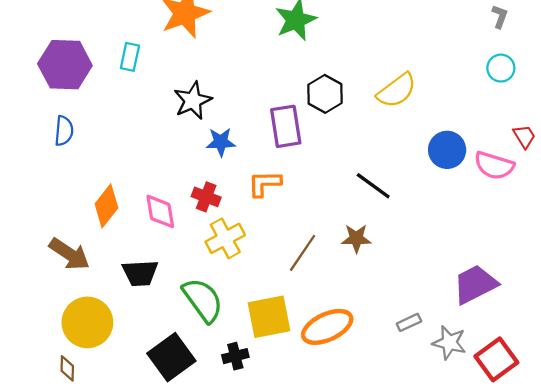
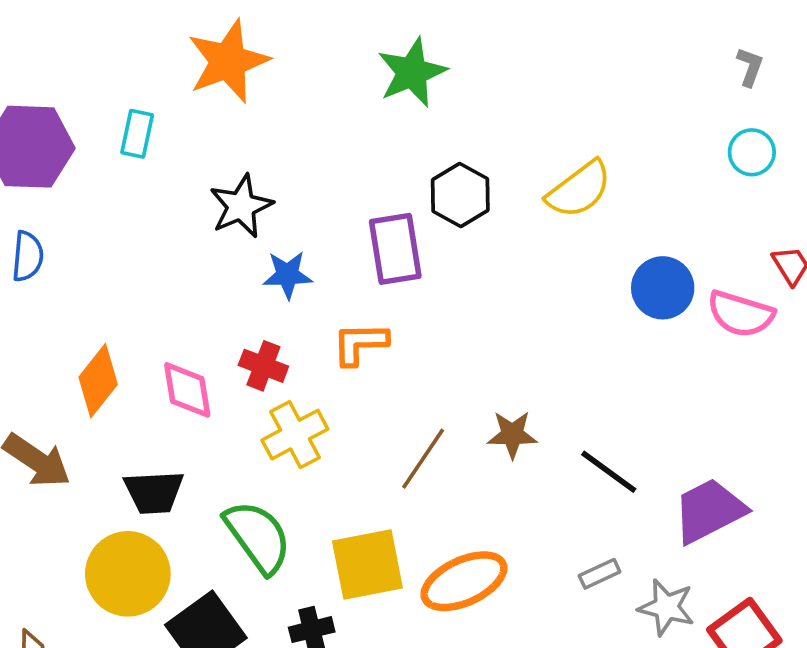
black line: (373, 186) -> (609, 472), moved
yellow circle: (87, 322) -> (128, 574), moved

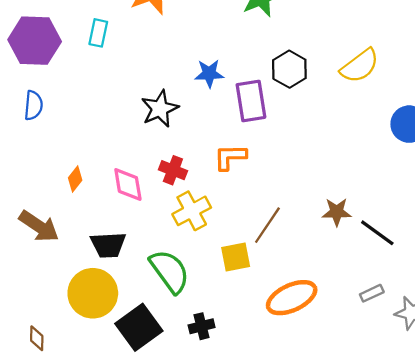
black star: (241, 206) -> (160, 109), moved
blue star: (288, 275) -> (209, 74), moved
orange diamond: (98, 381) -> (75, 179), size x0.6
brown star: (512, 435) -> (337, 212), moved
yellow square: (367, 565) -> (236, 257), moved, size x0.7

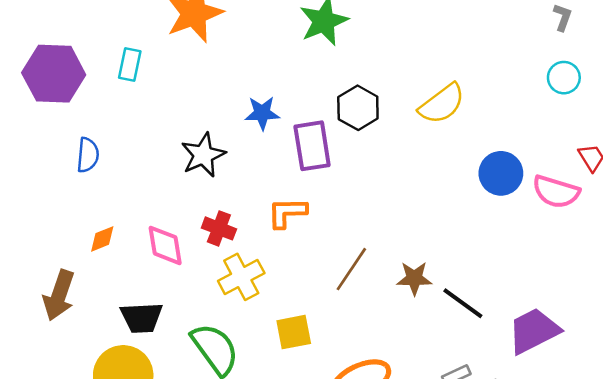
blue semicircle: (33, 105) -> (88, 155), moved
orange diamond: (75, 179) -> (102, 239), turned 30
brown line: (267, 225) -> (351, 269), moved
brown arrow: (39, 226) -> (59, 295), turned 75

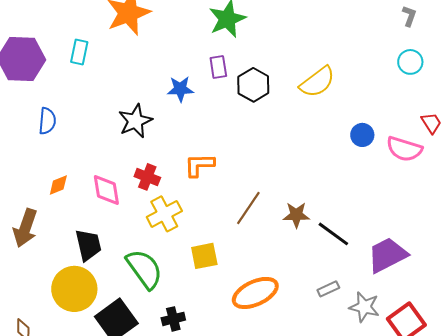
purple rectangle: (312, 146) -> (218, 67), moved, size x0.6
blue circle: (501, 173) -> (362, 135), size x0.7
black trapezoid: (142, 318) -> (88, 245), turned -100

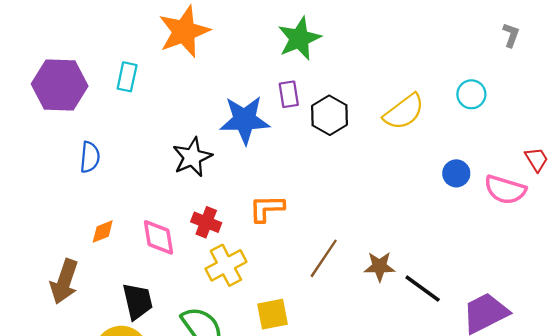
cyan circle: (410, 62) -> (471, 94), moved
blue star: (180, 89) -> (245, 120), size x1.6

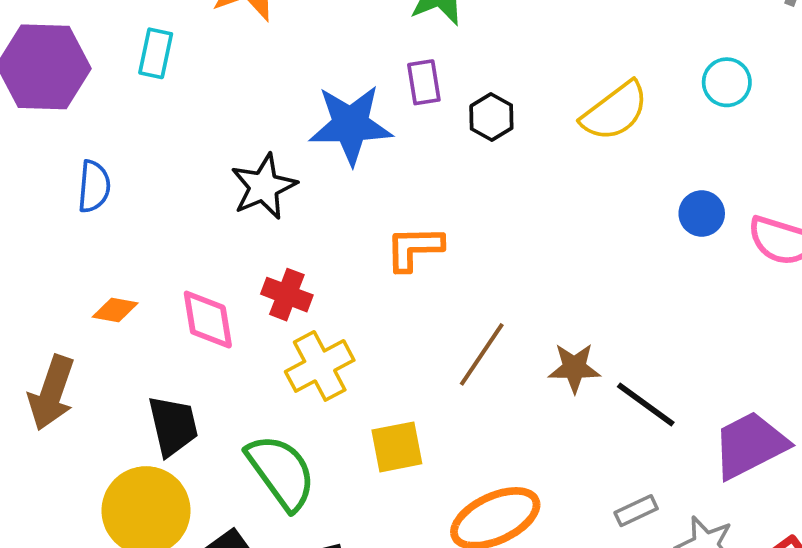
black hexagon: (329, 115) -> (491, 117), size x0.7
orange L-shape: (267, 208) -> (414, 248), moved
orange diamond: (103, 232) -> (115, 310), turned 32

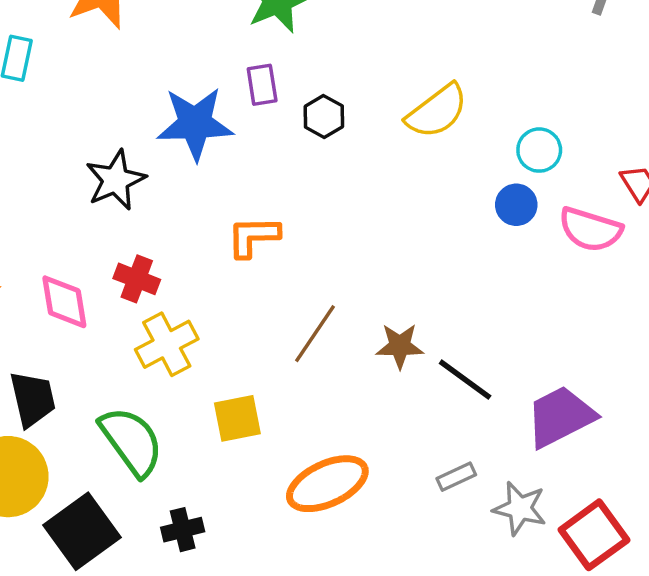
cyan circle: (727, 82) -> (539, 150), moved

